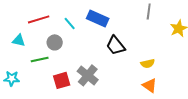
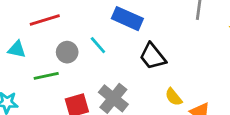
cyan line: (70, 23) -> (98, 45), moved
yellow semicircle: (148, 63) -> (174, 97), moved, turned 64

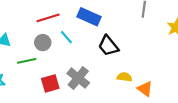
red line: (45, 20) -> (48, 18), moved
yellow semicircle: (174, 97) -> (124, 77), turned 136

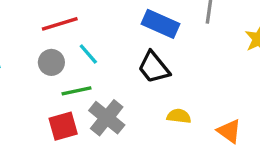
blue rectangle: (89, 17) -> (160, 24), moved
green line: (27, 61) -> (77, 91), moved
orange triangle: (145, 89) -> (229, 131), moved

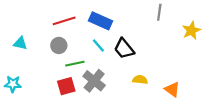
blue rectangle: (160, 24) -> (101, 21), moved
cyan line: (88, 54) -> (98, 45), moved

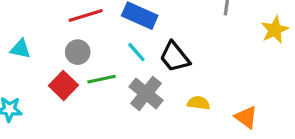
gray cross: (94, 81) -> (146, 93), moved
red square: (66, 86) -> (63, 85), moved, turned -30

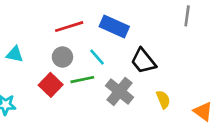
cyan line: (136, 52) -> (97, 57), moved
yellow semicircle: (198, 103) -> (163, 99), turned 60

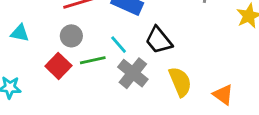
cyan line: (97, 57) -> (119, 45), moved
yellow semicircle: (163, 99) -> (180, 82), size x1.5

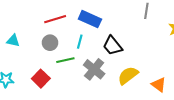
cyan line: (119, 45) -> (80, 42), moved, turned 56
red square: (58, 66) -> (41, 79), moved
yellow semicircle: (180, 82) -> (128, 75), turned -105

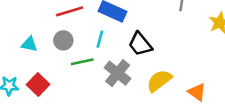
cyan triangle: (13, 41) -> (29, 44), moved
red square: (41, 79) -> (38, 85), moved

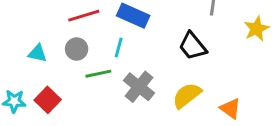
black trapezoid: (140, 44) -> (193, 46), moved

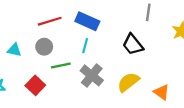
cyan line: (119, 48) -> (85, 46), moved
red square: (48, 100) -> (35, 85), moved

